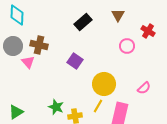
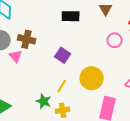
black rectangle: (83, 22) -> (71, 16), turned 42
yellow line: (98, 106) -> (62, 86), moved

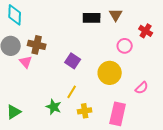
black rectangle: (71, 16) -> (92, 18), moved
yellow circle: (92, 78) -> (110, 73), moved
yellow cross: (63, 110) -> (85, 111), moved

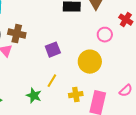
purple square: (73, 61) -> (53, 50), turned 35
pink semicircle: (142, 88) -> (126, 91), moved
yellow cross: (85, 111) -> (76, 95), moved

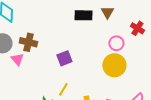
yellow circle: (90, 62) -> (114, 65), moved

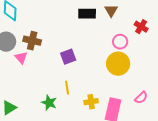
yellow line: (63, 89) -> (67, 88), turned -40

